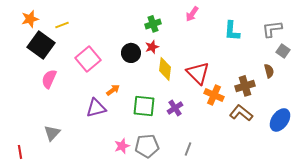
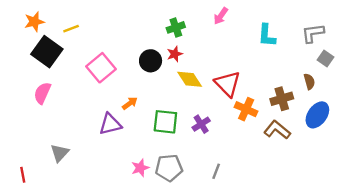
yellow diamond: (165, 69) -> (190, 79), turned -40
pink semicircle: (49, 79) -> (42, 93), moved
blue ellipse: (280, 120) -> (317, 115), moved

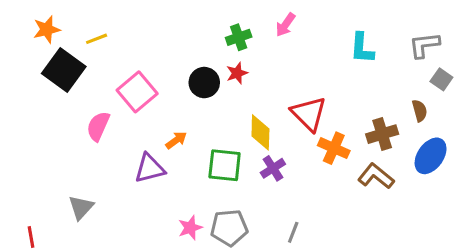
pink arrow: (221, 16) -> (285, 25), moved
yellow diamond: (190, 79) -> (260, 132), moved, turned 35
pink semicircle: (42, 93) -> (98, 126), moved

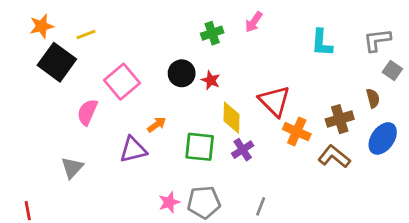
red star: (237, 73) -> (211, 80), moved, turned -30
gray triangle: (81, 207) -> (72, 168), moved

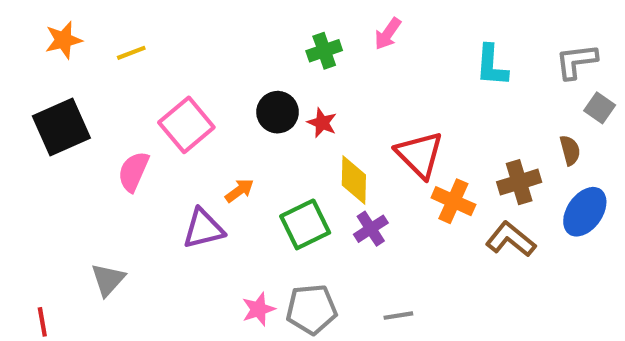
black square: (57, 62) -> (61, 127), moved, turned 30
green square: (200, 147) -> (305, 224), turned -32
gray triangle: (72, 168) -> (108, 280), moved
gray line: (261, 206) -> (398, 316), turned 60

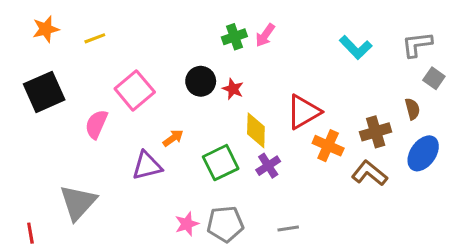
pink arrow: (388, 34) -> (265, 35), moved
cyan L-shape: (492, 66) -> (356, 47), turned -48
red triangle: (420, 155) -> (303, 112), turned 45
gray triangle: (108, 280) -> (78, 202), size x1.5

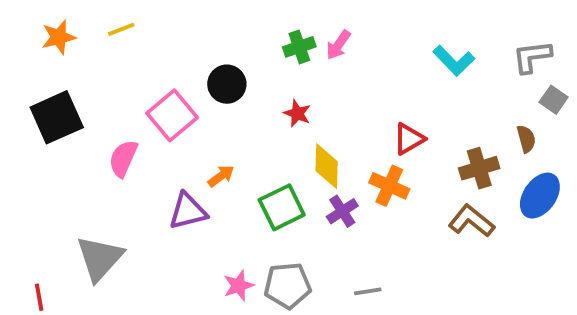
yellow line: (95, 38) -> (121, 29), moved
black circle: (201, 81) -> (227, 84), moved
red triangle: (303, 112) -> (409, 139), moved, size x0.7
orange cross: (328, 146) -> (389, 186), moved

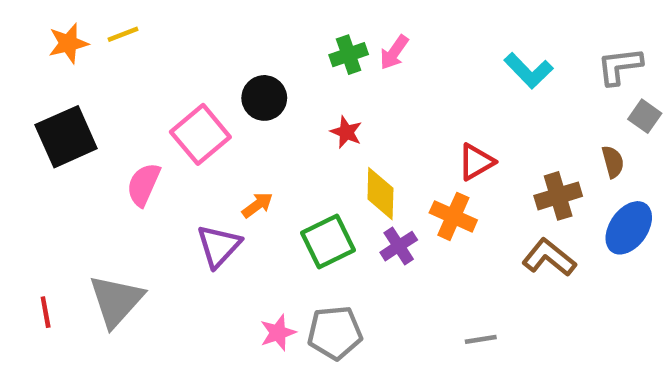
yellow line: (121, 29) -> (123, 34), moved
purple triangle: (188, 211) -> (219, 246), turned -33
gray line: (368, 291) -> (481, 339), moved
red line: (39, 297) -> (46, 312), moved

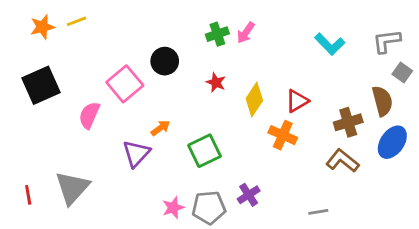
brown semicircle: (613, 162) -> (382, 101), size x1.5
yellow diamond: (380, 194) -> (254, 100), moved, turned 32
purple cross: (399, 246) -> (249, 195), moved
gray line: (481, 339) -> (318, 212), moved

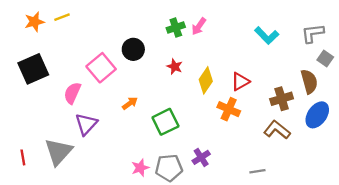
purple triangle: (136, 154) -> (86, 124), moved

